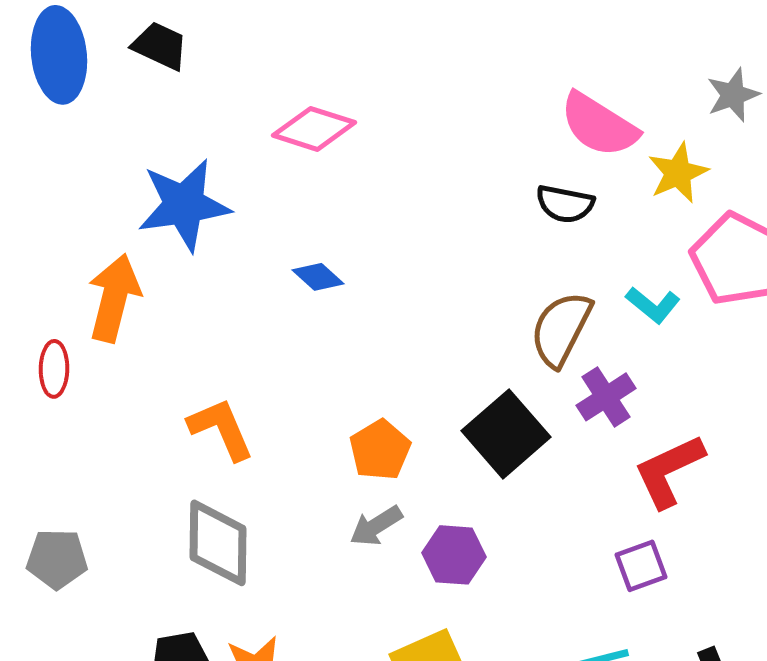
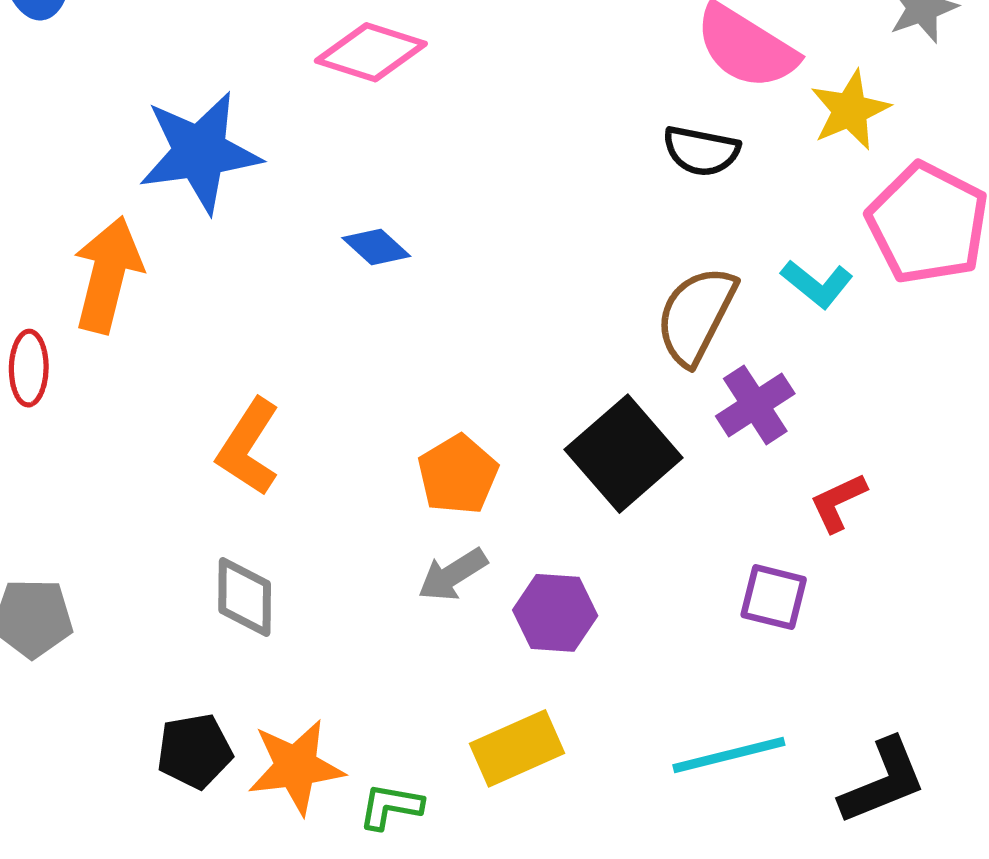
orange L-shape: (221, 429) -> (249, 447), turned -124
red L-shape: (669, 471) -> (838, 502), size x0.6
gray diamond: (218, 543) -> (245, 597), size x0.7
purple square: (641, 566) -> (774, 597), moved, turned 34

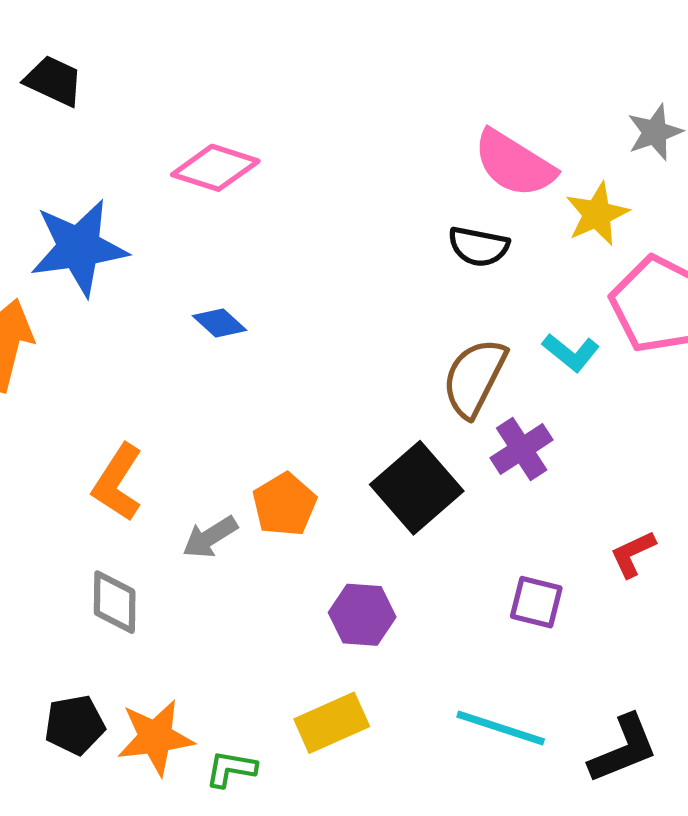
red L-shape: (838, 502) -> (633, 554), moved
gray arrow: (453, 575) -> (210, 537), moved
cyan line: (729, 755) -> (501, 728), turned 32

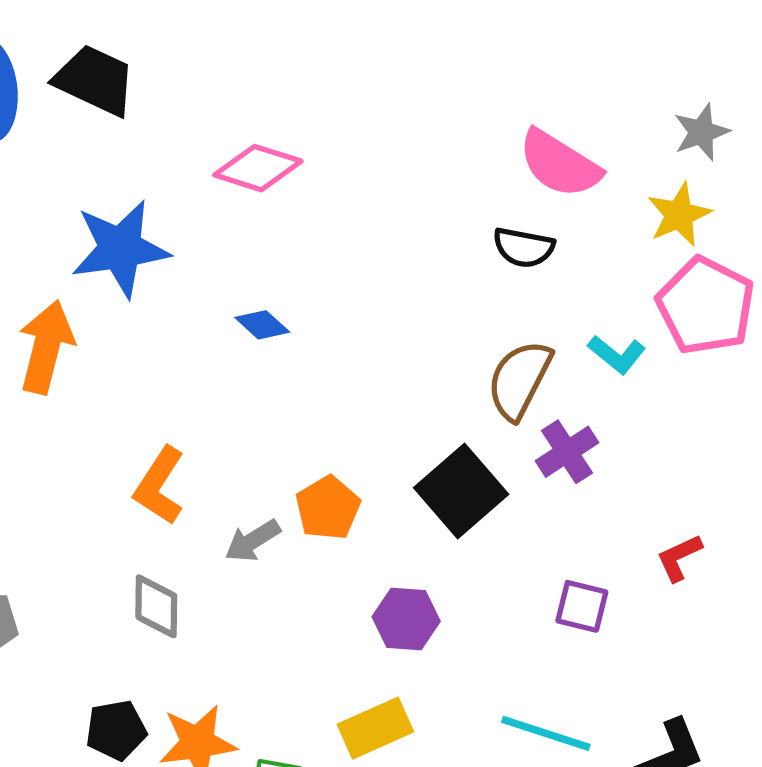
black trapezoid: (54, 81) -> (95, 80), size x1.4
yellow star: (597, 214) -> (679, 215), moved

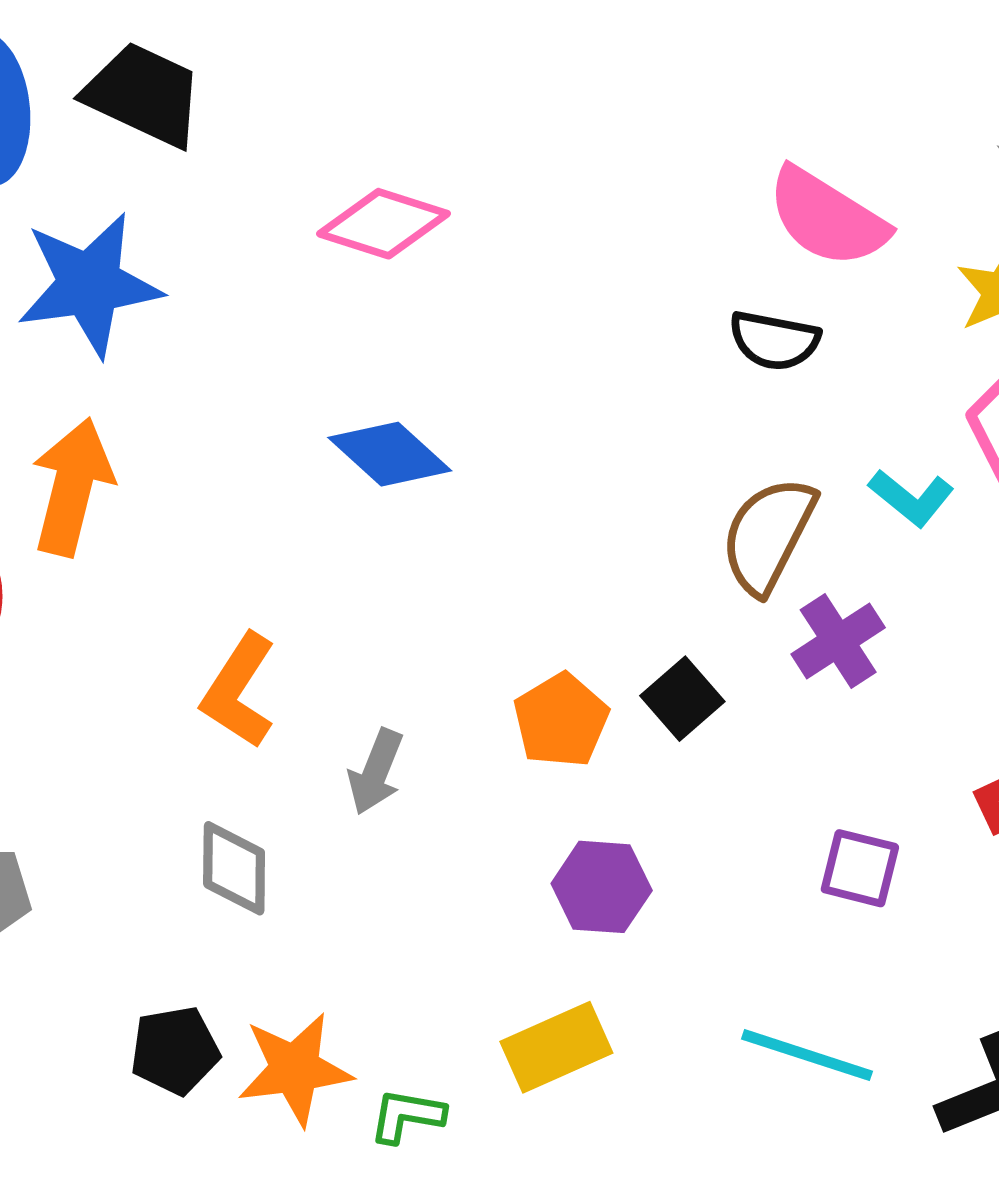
blue star: (120, 249) -> (89, 284), moved
blue diamond: (262, 325) -> (390, 454), size x1.5
black square: (461, 491) -> (682, 699), size x0.6
orange pentagon: (328, 508) -> (561, 720), moved
gray arrow: (253, 541) -> (376, 772), turned -36

